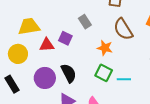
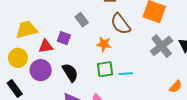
green square: (104, 73) -> (105, 69), turned -30
purple circle: (45, 78) -> (41, 70), moved

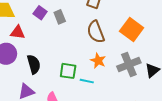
purple square: (64, 38) -> (40, 13), moved
orange star: (104, 44) -> (98, 61), moved

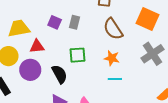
gray rectangle: (60, 17) -> (75, 22), turned 48
orange star: (98, 61) -> (112, 58), moved
green square: (68, 71) -> (77, 55), moved

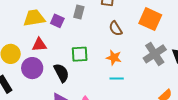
gray rectangle: (75, 22) -> (79, 12), moved
yellow trapezoid: (19, 28) -> (34, 18), moved
brown semicircle: (113, 29) -> (116, 29), size x0.7

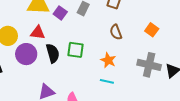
orange square: (150, 19) -> (152, 30), size x0.6
gray cross: (155, 54) -> (149, 65), turned 35
black semicircle: (61, 73) -> (53, 53), moved

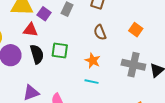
red triangle: (38, 33) -> (30, 30), moved

